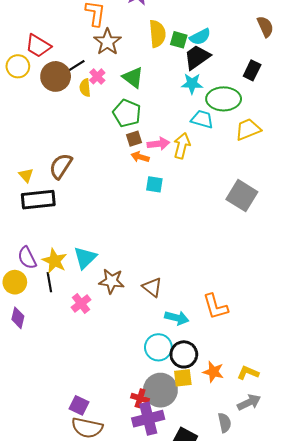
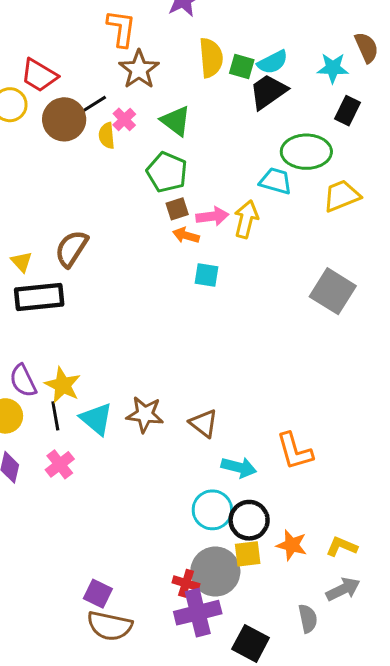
cyan star: (192, 84) -> (333, 68), moved
cyan triangle: (85, 258) -> (96, 419), moved, turned -35
pink cross: (81, 304) -> (60, 464), moved

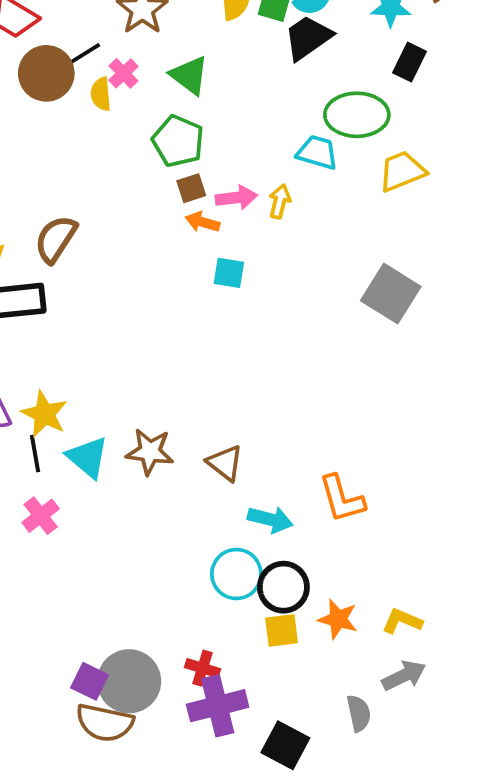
yellow arrow: (246, 219) -> (280, 201), size x0.7
gray circle: (215, 572) -> (129, 681), moved

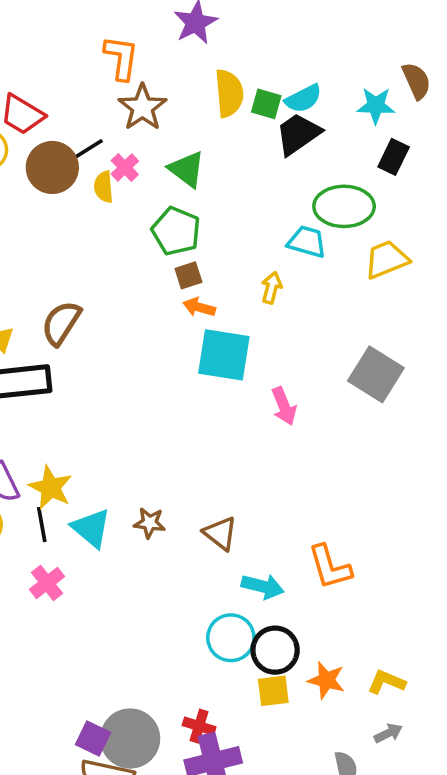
pink arrow: (236, 198) -> (284, 406), moved, turned 75
cyan square: (229, 273) -> (224, 355), size x1.8
brown star: (150, 452) -> (150, 523), size x0.7
gray arrow: (404, 676) -> (388, 733), size x0.7

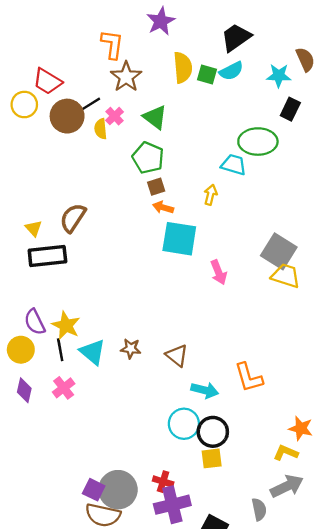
black trapezoid: (298, 134) -> (236, 37), moved
yellow trapezoid: (386, 259) -> (286, 276), moved, turned 40
orange star: (326, 680) -> (301, 428), moved
gray arrow: (388, 733) -> (287, 486), size x1.8

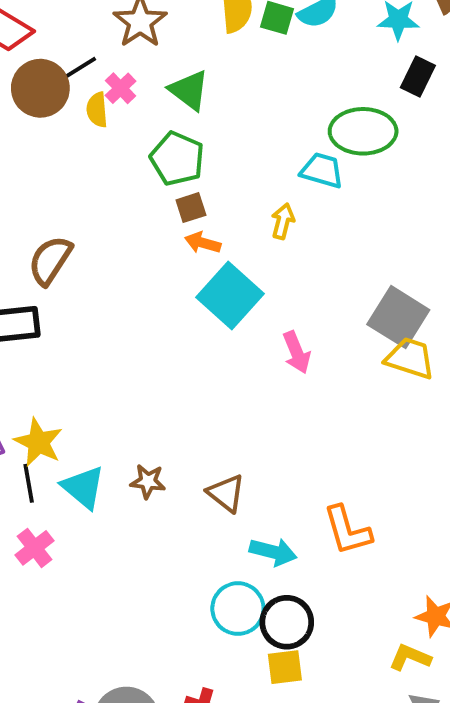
cyan square: (179, 239) -> (230, 296), turned 33

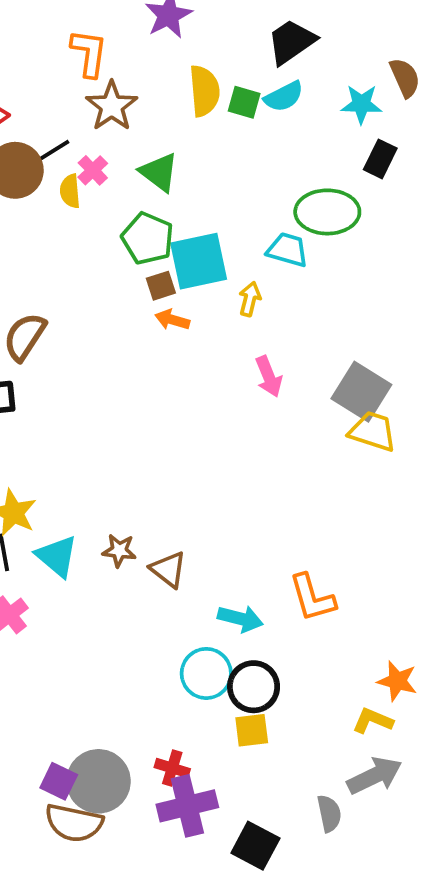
cyan square: (230, 296) -> (199, 261), moved, turned 36
pink arrow: (297, 352) -> (269, 376), moved
brown triangle: (226, 493) -> (168, 569), moved

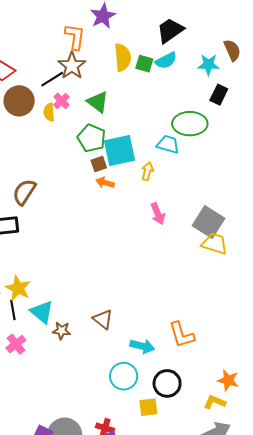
orange L-shape: (89, 53) -> (75, 37), moved
black line: (49, 153) -> (52, 79), moved
brown star: (119, 551) -> (62, 331), moved
black circle: (254, 687) -> (167, 383), moved

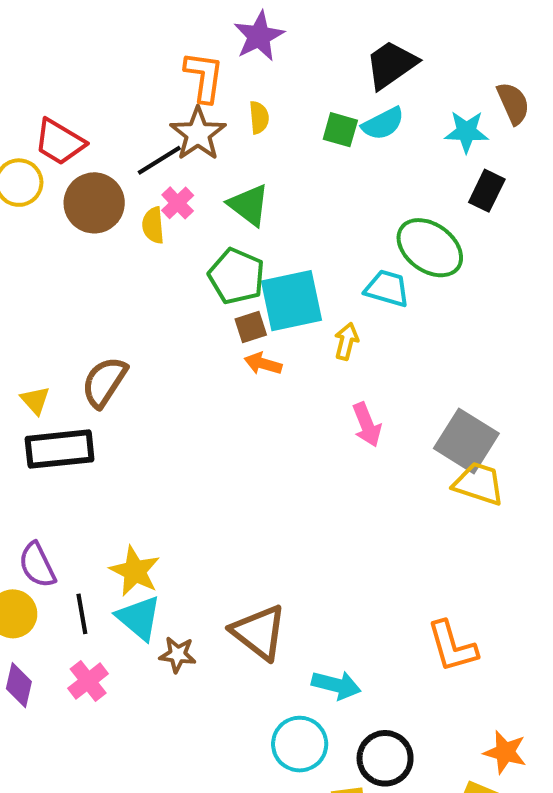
yellow semicircle: (123, 57) -> (259, 117), moved, size x0.6
green ellipse: (190, 124) -> (430, 248), turned 36
yellow star: (18, 288) -> (135, 571), moved
brown triangle: (103, 319) -> (259, 632), size x1.4
orange L-shape: (182, 335) -> (452, 646), moved

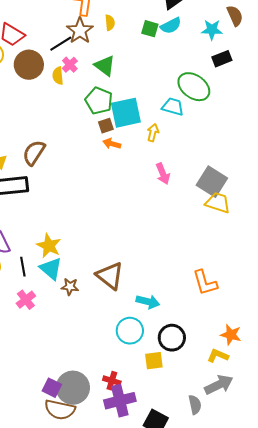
black rectangle: (487, 191) -> (222, 59), turned 42

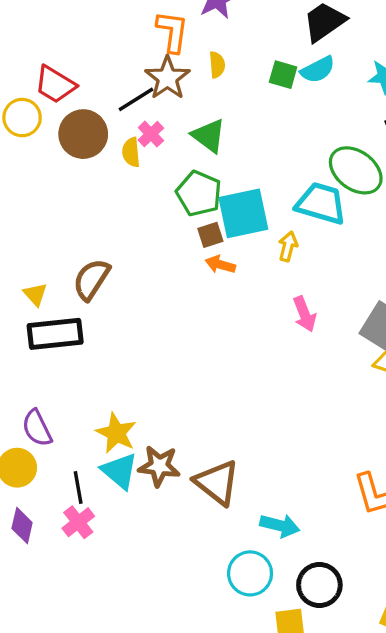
cyan trapezoid: (173, 107) -> (321, 203), size x1.4
black line: (23, 267) -> (78, 488), moved
brown star: (70, 287) -> (159, 466), moved, size x1.4

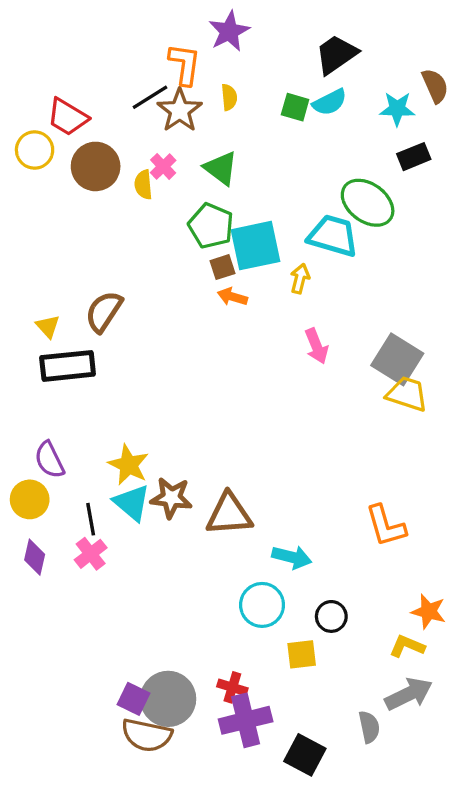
black line: (136, 99) -> (150, 97), moved
brown triangle: (217, 483) -> (229, 514), turned -42
black circle: (319, 585) -> (331, 616), size x0.7

